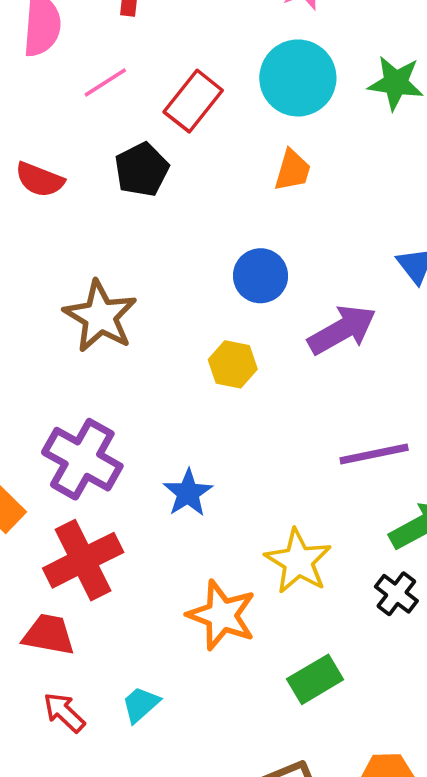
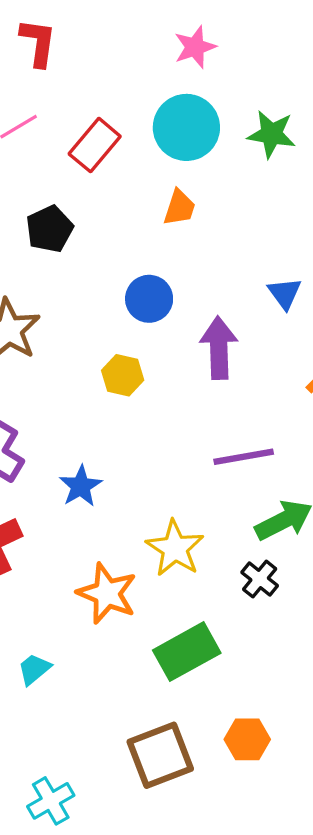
black pentagon: (142, 170) -> (50, 229), moved
purple arrow: (342, 330) -> (219, 348), turned -64
green rectangle: (315, 679) -> (187, 652), size x1.4

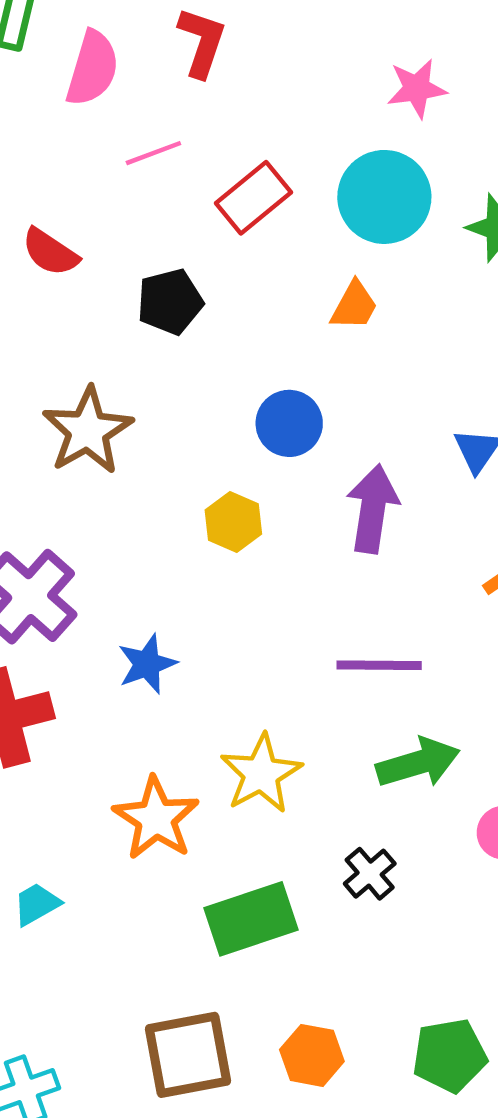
black cross: (260, 579) -> (370, 874), moved

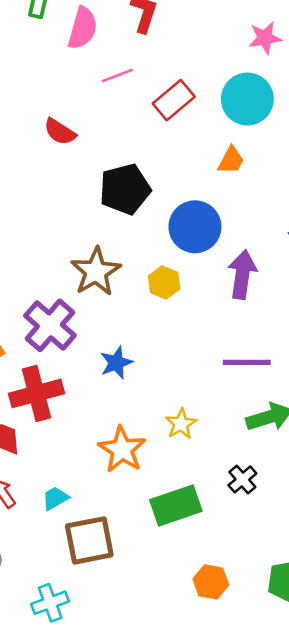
black pentagon: (170, 302) -> (125, 189), moved, size x1.4
blue circle: (289, 423) -> (195, 227), size x1.4
brown star: (88, 431) -> (96, 272), moved
yellow star: (261, 774) -> (181, 424), size x0.7
brown square: (188, 1055) -> (89, 540), moved

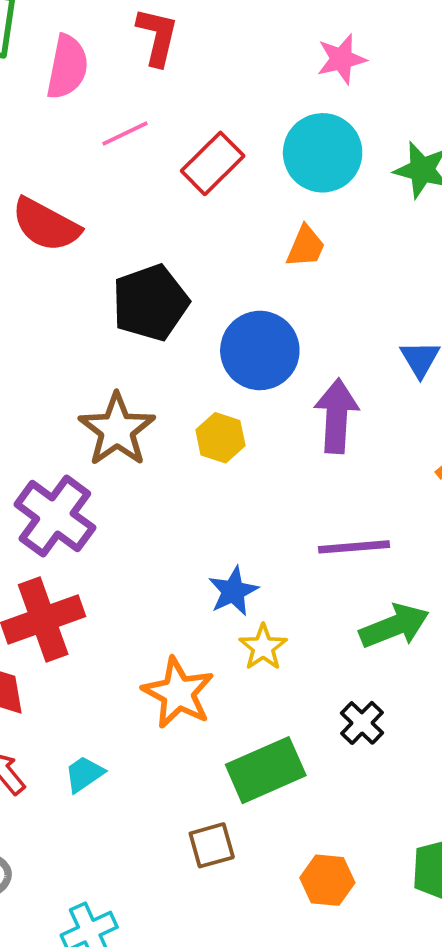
red semicircle: (60, 132) -> (46, 225), size x1.4
blue star: (116, 363) -> (233, 591), moved
brown square: (89, 540) -> (212, 845), moved, size x0.6

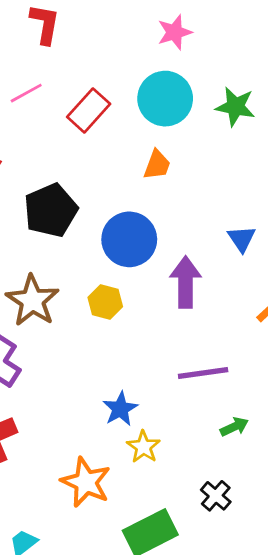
green arrow: (394, 626) -> (234, 427), size x0.6

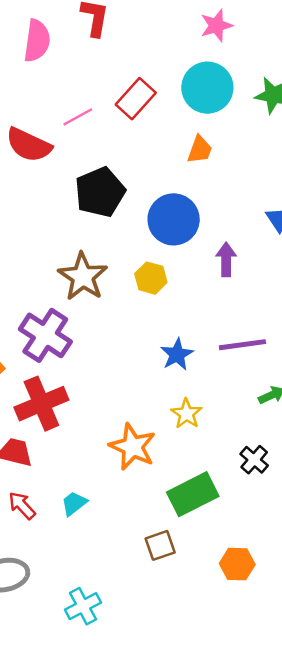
pink line: (26, 93) -> (78, 117), moved
purple arrow: (186, 282) -> (226, 259), size x0.7
blue star: (120, 409) -> (177, 354), moved

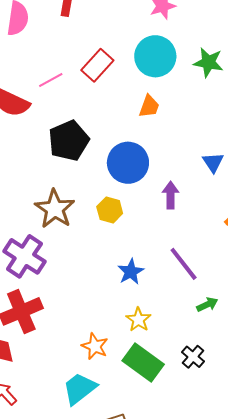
purple line: (242, 345) -> (184, 264), turned 60
orange star: (133, 447) -> (95, 346), size x0.7
green rectangle: (193, 494) -> (143, 363), moved, turned 63
cyan trapezoid: (74, 503) -> (80, 389), moved, size x1.6

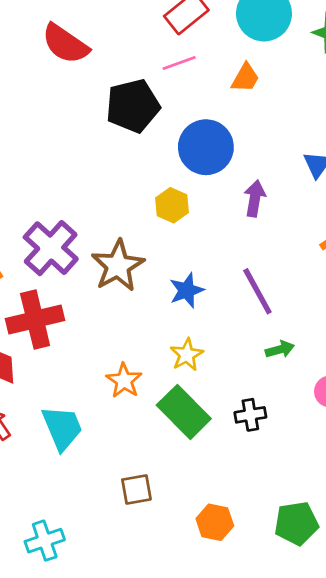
pink line: (51, 80) -> (179, 63), moved
brown star: (55, 209) -> (118, 266), moved
black cross: (193, 357) -> (250, 415), turned 30
cyan trapezoid: (80, 389) -> (62, 428), moved, turned 96

